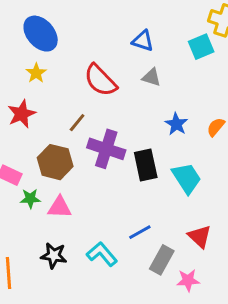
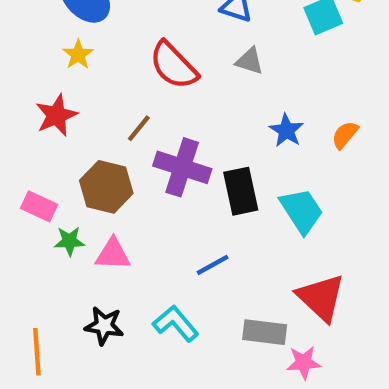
blue line: (140, 232) -> (213, 265), moved
red triangle: (200, 237) -> (321, 297), size x1.4
gray rectangle: (162, 260) -> (265, 332), turned 68

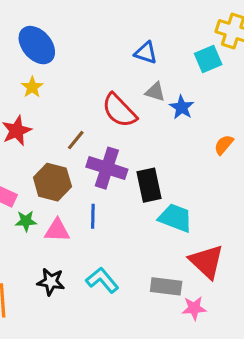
red semicircle: (174, 65) -> (119, 110), moved
blue star: (286, 130) -> (182, 107), moved
cyan trapezoid: (301, 211) -> (175, 218), moved, turned -36
blue line: (213, 265) -> (93, 216), moved, turned -60

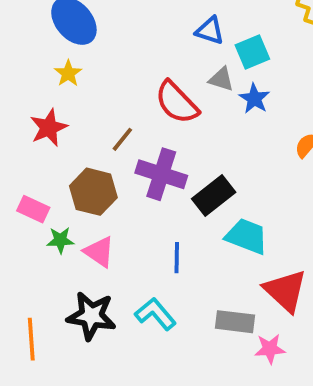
cyan square: (208, 59) -> (252, 52), moved
black rectangle: (149, 185) -> (214, 196), turned 64
blue line: (93, 216) -> (177, 258), moved
pink triangle: (57, 230) -> (99, 252), turned 32
black star: (51, 282) -> (91, 316), size x1.4

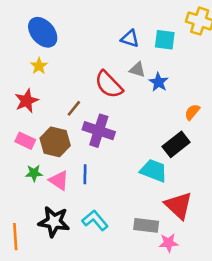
cyan square: (252, 52) -> (165, 40), moved, turned 30
black rectangle: (214, 196) -> (176, 144), moved
pink rectangle: (33, 209) -> (25, 141), moved
blue line: (177, 258) -> (85, 174), moved

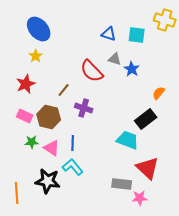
purple cross: (99, 131) -> (84, 108), size x0.7
cyan L-shape: (95, 220) -> (73, 167), moved

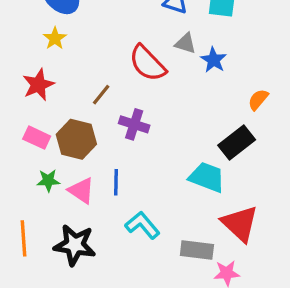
cyan L-shape: (73, 167) -> (142, 225), moved
orange line: (17, 193) -> (23, 238), moved

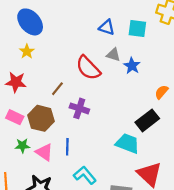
red star: (38, 85) -> (16, 82), turned 30

